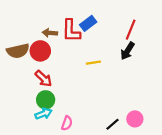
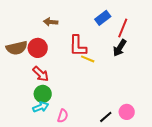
blue rectangle: (88, 23) -> (103, 18), moved
red L-shape: (71, 31) -> (78, 46), moved
brown arrow: (50, 33) -> (51, 22), moved
yellow line: (93, 63) -> (88, 59), turned 32

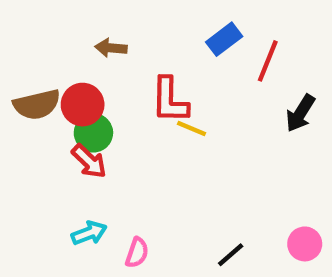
black arrow: (120, 48) -> (300, 113), moved
green circle: (43, 94) -> (93, 133), moved
pink circle: (127, 112) -> (305, 244), moved

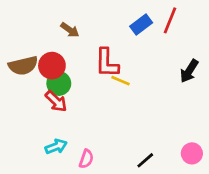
brown arrow: (111, 48) -> (70, 30), turned -150
red line: (268, 61) -> (170, 20), moved

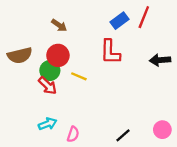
red L-shape: (107, 63) -> (110, 52), moved
red circle: (52, 66) -> (58, 55), moved
black arrow: (189, 71) -> (160, 60), turned 54
yellow line: (121, 81) -> (79, 76), moved

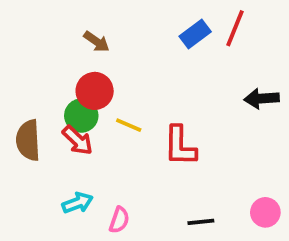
red L-shape: (110, 52) -> (180, 146), moved
brown semicircle: (20, 55) -> (28, 140), moved, turned 100
black line: (123, 135) -> (201, 222), turned 35

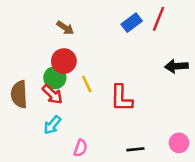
yellow line: (129, 125) -> (87, 84), turned 42
cyan arrow: (77, 203) -> (52, 125), moved, turned 150

